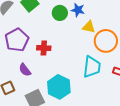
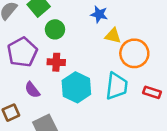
green circle: (60, 13) -> (55, 29), moved
cyan hexagon: (59, 87) -> (76, 87), moved

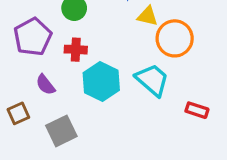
cyan trapezoid: (117, 86) -> (152, 80), turned -56
red rectangle: (152, 92) -> (197, 110), moved

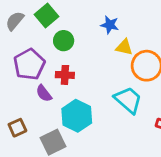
cyan hexagon: (101, 81) -> (77, 116), moved
purple semicircle: (45, 85) -> (44, 93), moved

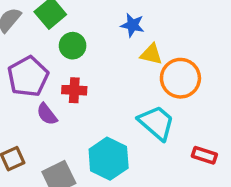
cyan hexagon: (77, 116) -> (109, 159), moved

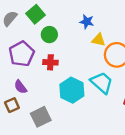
purple semicircle: (47, 114) -> (20, 87), moved
cyan hexagon: (109, 159) -> (72, 90), moved

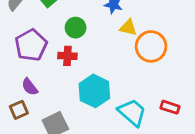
green circle: (49, 35) -> (76, 28), moved
cyan trapezoid: (102, 83) -> (132, 113), moved

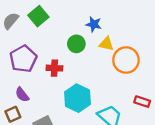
green circle: (76, 28) -> (76, 44), moved
red rectangle: (170, 107) -> (142, 102), moved

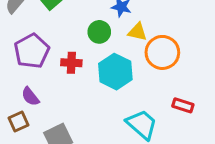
cyan hexagon: (78, 98) -> (115, 72), moved

